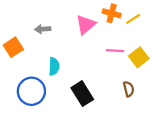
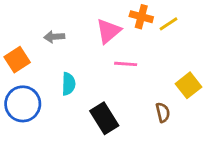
pink line: (115, 51) -> (126, 64), moved
yellow square: (139, 57) -> (189, 85), moved
blue circle: (31, 91) -> (23, 104), moved

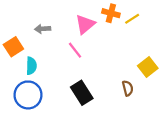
pink line: (126, 64) -> (75, 50), moved, turned 48
cyan semicircle: (68, 84) -> (31, 66), moved
blue circle: (23, 104) -> (28, 95), moved

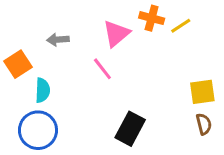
yellow square: (148, 67) -> (202, 92), turned 30
brown semicircle: (128, 88) -> (204, 124), moved
black rectangle: (82, 93) -> (130, 129), moved, turned 60

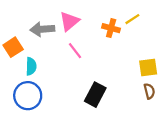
orange cross: (152, 18) -> (111, 28), moved
pink triangle: (116, 33) -> (69, 21), moved
gray arrow: (58, 40) -> (42, 29), size x1.5

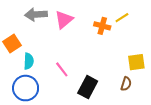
gray arrow: (42, 29) -> (36, 15), moved
pink line: (75, 51) -> (62, 69), moved
brown semicircle: (149, 91) -> (126, 84), moved, turned 32

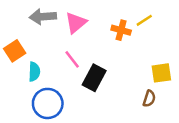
pink line: (62, 69) -> (72, 59), moved
black rectangle: (88, 87) -> (94, 78), moved
blue circle: (26, 88) -> (48, 103), moved

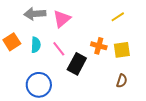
orange cross: (121, 30) -> (99, 46), moved
cyan semicircle: (34, 72) -> (36, 45), moved
yellow square: (161, 73) -> (122, 50), moved

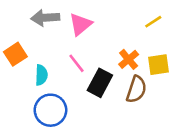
cyan semicircle: (36, 45) -> (41, 75), moved
orange cross: (99, 46) -> (129, 59), turned 35
brown semicircle: (122, 81) -> (136, 89), moved, size x1.5

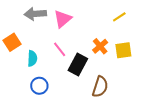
brown semicircle: (136, 89) -> (100, 87), moved
blue circle: (50, 110) -> (39, 86), size x0.7

